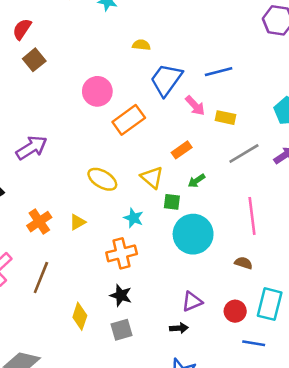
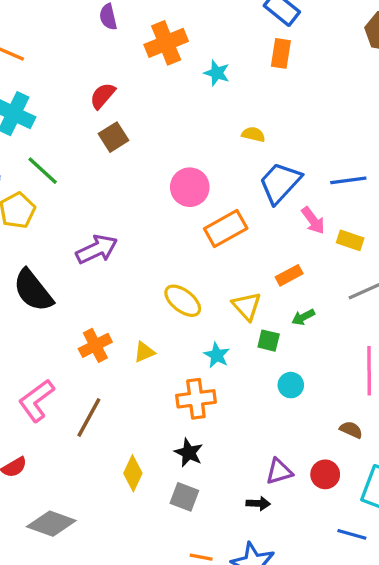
cyan circle: (193, 234) -> (291, 385), size x0.5
red circle: (235, 311) -> (325, 474), moved
gray square: (122, 330) -> (184, 497), turned 30

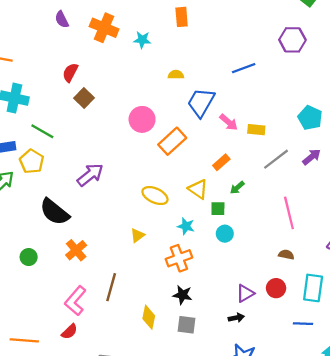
orange cross: (166, 43) -> (104, 28), turned -32
blue line: (348, 180) -> (244, 68), moved
orange cross: (95, 345) -> (76, 250), moved
cyan circle: (291, 385) -> (225, 234), moved
pink L-shape: (36, 400) -> (75, 301), moved

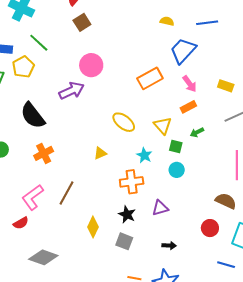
blue line: (244, 68) -> (207, 23), moved
pink circle: (142, 119) -> (91, 65), moved
pink arrow: (229, 122) -> (190, 84), moved
brown semicircle: (286, 255) -> (226, 201), size x1.5
purple triangle: (245, 293) -> (160, 208), moved

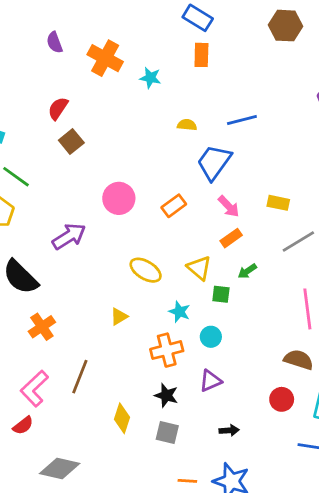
pink circle: (91, 65) -> (119, 198), moved
orange rectangle: (150, 78) -> (174, 206), size x0.7
cyan circle: (177, 170) -> (211, 337), moved

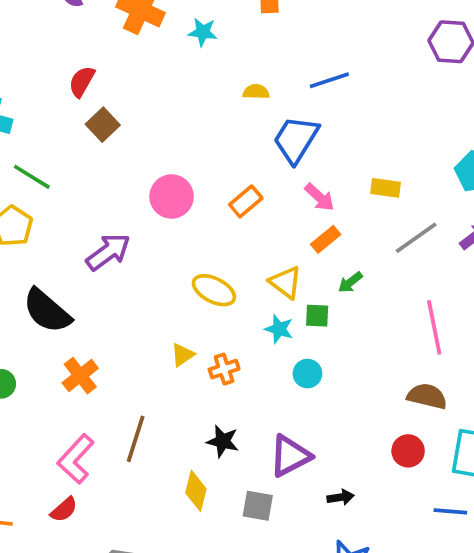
cyan star: (180, 312) -> (279, 329), moved
orange cross: (167, 350) -> (224, 369), moved, size x0.7
purple triangle: (210, 381) -> (290, 456), moved, size x1.4
black star: (166, 395) -> (223, 441), moved

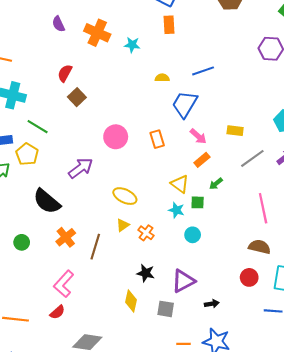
orange rectangle: (246, 201) -> (157, 139), turned -66
yellow ellipse: (214, 290) -> (125, 196), moved
orange cross: (224, 369) -> (146, 233), turned -35
brown line: (136, 439) -> (95, 247), moved

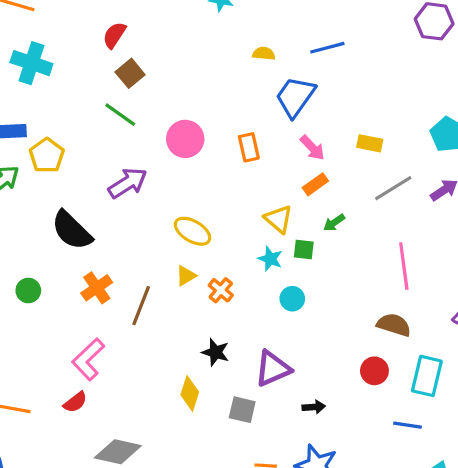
green line: (38, 127) -> (120, 115), moved

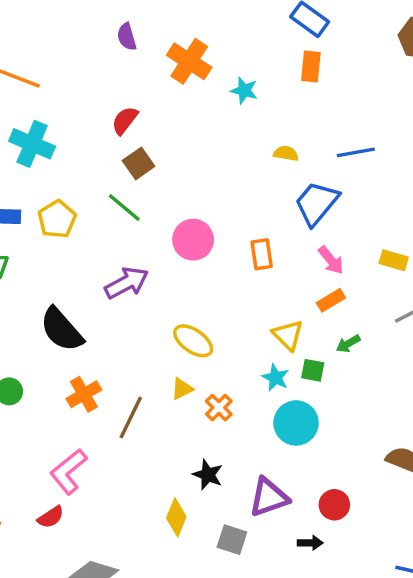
yellow pentagon: (47, 155) -> (57, 219), moved
cyan circle: (292, 299) -> (296, 423), size x1.6
red circle: (374, 371) -> (334, 505), moved

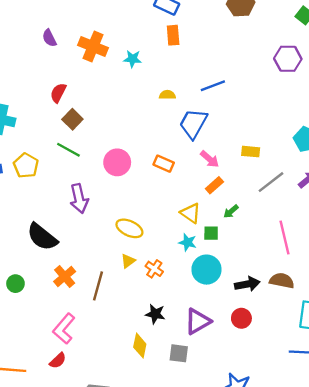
orange rectangle: (262, 254) -> (164, 164), turned -48
purple arrow: (127, 283) -> (79, 199), turned 116
black arrow: (310, 543) -> (247, 284), moved, size x1.5

